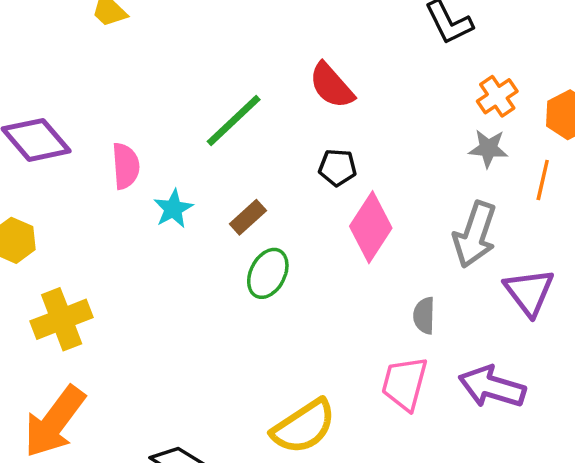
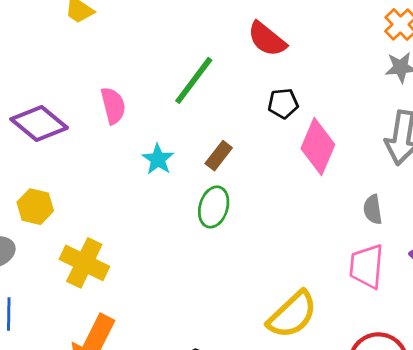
pink semicircle: (126, 166) -> (113, 106), moved
green ellipse: (268, 273) -> (214, 207), moved
yellow cross: (62, 319) -> (84, 263), turned -33

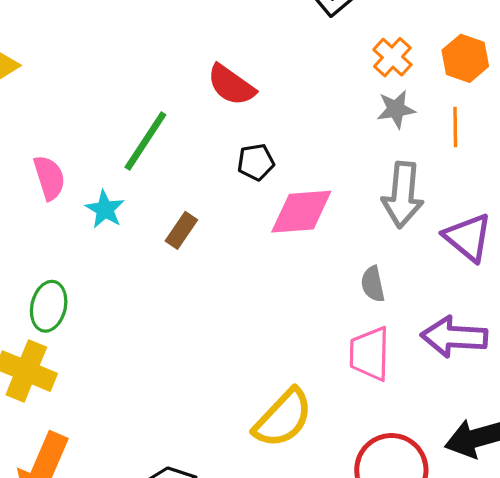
pink diamond: (318, 146) -> (301, 212), turned 66
cyan star: (158, 159) -> (105, 209), moved
green ellipse: (214, 207) -> (49, 306), moved

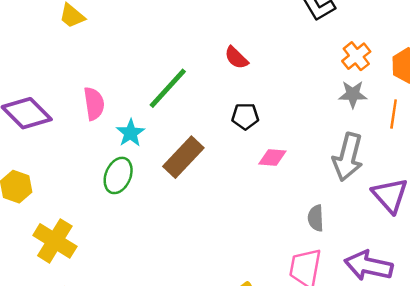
red semicircle: (231, 85) -> (236, 58), size x0.7
pink diamond: (301, 212) -> (272, 157), size x0.6
brown rectangle: (181, 230) -> (183, 157), size x1.6
green ellipse: (49, 306) -> (118, 175), moved

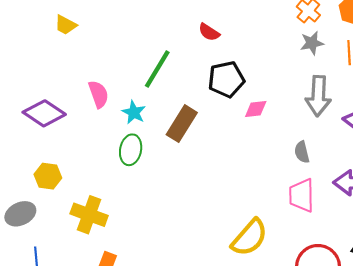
black pentagon: (245, 116) -> (226, 79), size x1.6

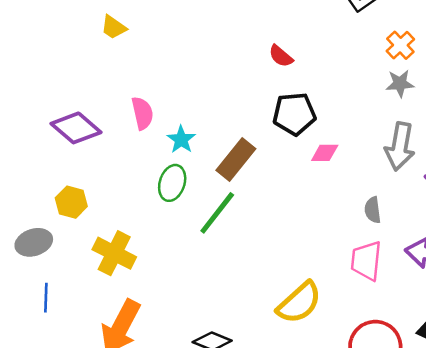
green line: (157, 69) -> (217, 213), moved

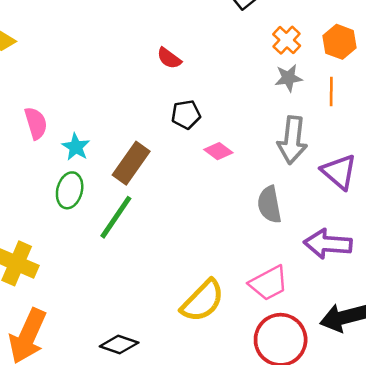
black pentagon: (294, 114) -> (186, 115), size x0.7
pink diamond: (325, 153) -> (218, 151), turned 40
gray semicircle: (373, 210) -> (269, 205), size x1.4
pink trapezoid: (366, 261) -> (269, 283), moved, turned -120

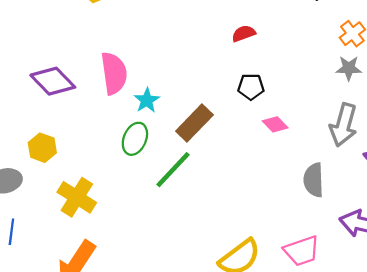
red semicircle: (169, 58) -> (244, 33), turned 115
pink semicircle: (36, 123) -> (114, 73), size x1.4

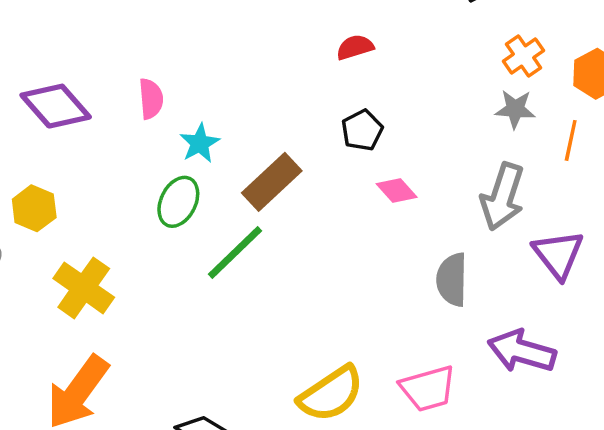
pink semicircle: (114, 73) -> (151, 99), size x0.6
black pentagon: (251, 87) -> (362, 130), turned -30

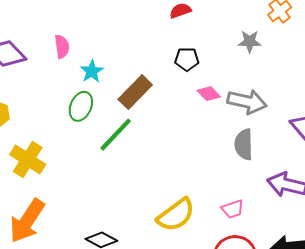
gray star: (515, 109) -> (250, 42), moved
black pentagon: (362, 130) -> (187, 59), turned 30
gray arrow: (502, 197) -> (247, 102), moved, turned -93
pink trapezoid: (428, 388) -> (233, 209), size x0.7

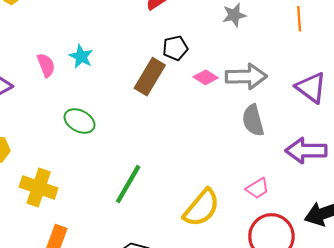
cyan star: (92, 71) -> (81, 56), moved
brown rectangle: (135, 92) -> (150, 77), moved
green ellipse: (81, 106) -> (80, 121), turned -72
green line: (116, 135) -> (128, 184), moved

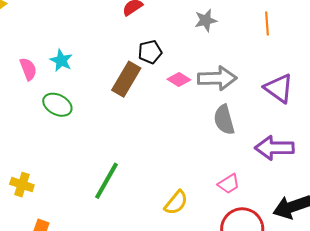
green ellipse: (80, 121) -> (57, 105), moved
yellow cross: (39, 188) -> (22, 185), size x0.7
yellow semicircle: (202, 208) -> (176, 203), size x0.7

